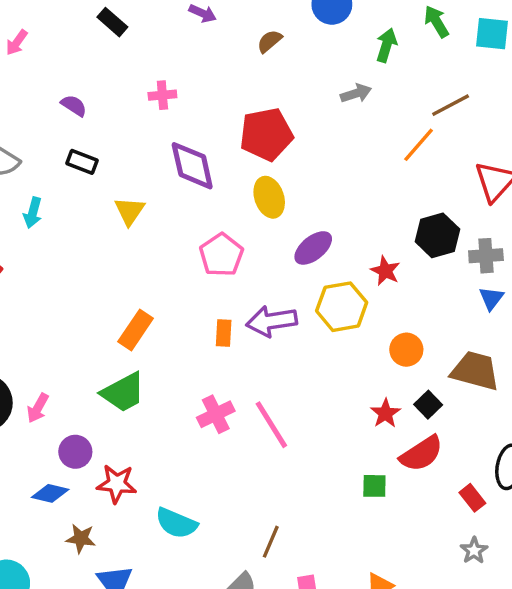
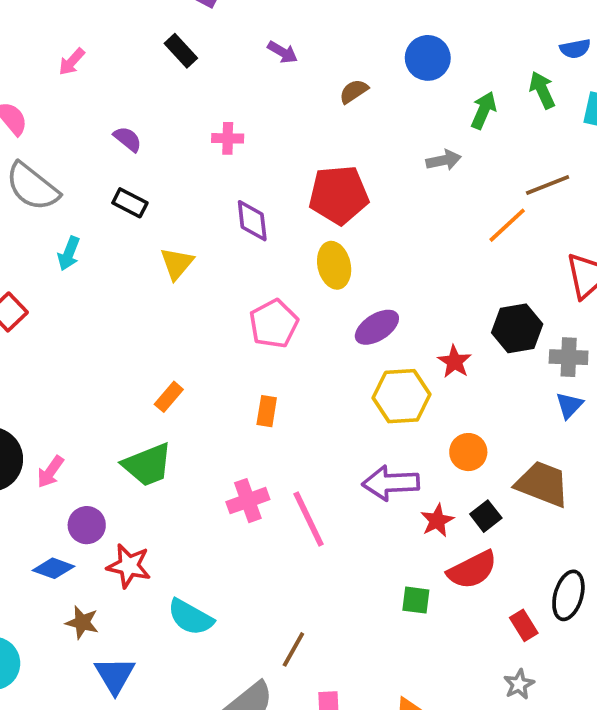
purple diamond: (192, 166) -> (252, 221), size x0.7
purple arrow: (272, 321) -> (391, 483), moved
orange rectangle: (136, 330) -> (169, 397), size x0.7

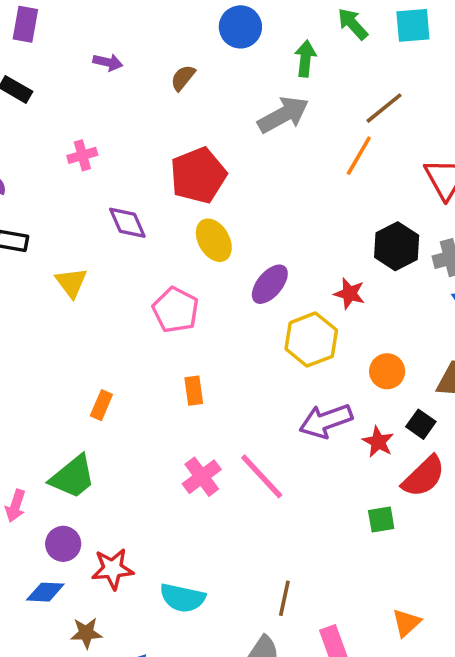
gray arrow: (444, 160) -> (283, 115), size x1.6
green trapezoid: (147, 465) -> (73, 477), moved

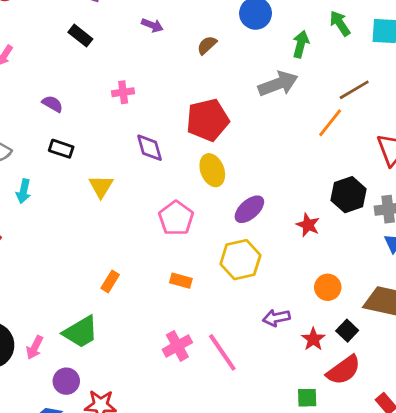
yellow hexagon: (311, 340) -> (240, 260), moved
orange rectangle: (194, 391) -> (181, 281), turned -75
purple arrow: (326, 421) -> (276, 318), size x0.7

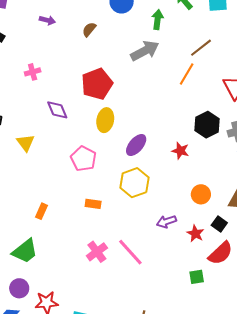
yellow ellipse: (212, 170) -> (105, 120), turned 40

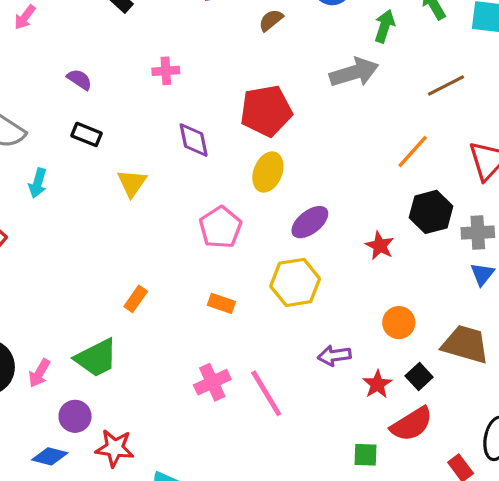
orange line: (187, 74) -> (413, 151), moved

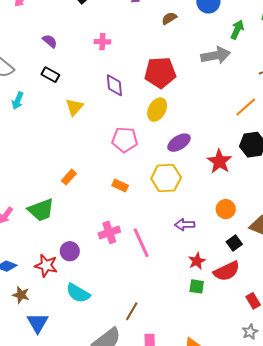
pink pentagon: (220, 227) -> (125, 140), turned 30
red star: (380, 246) -> (219, 161), size x1.4
red star: (377, 384) -> (197, 261), moved
purple circle: (75, 416) -> (70, 251), moved

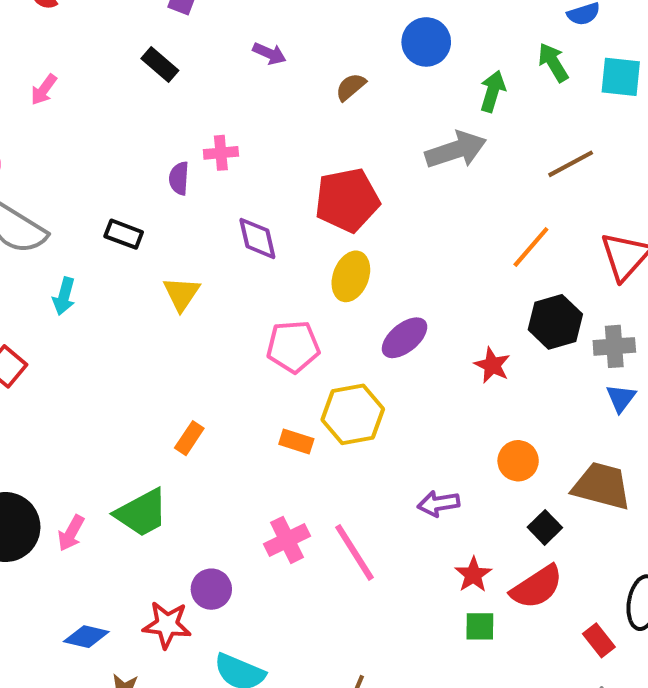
purple semicircle: (50, 41) -> (179, 178), moved, turned -119
red star: (219, 161) -> (492, 365), size x0.7
yellow hexagon: (166, 178) -> (353, 414), moved

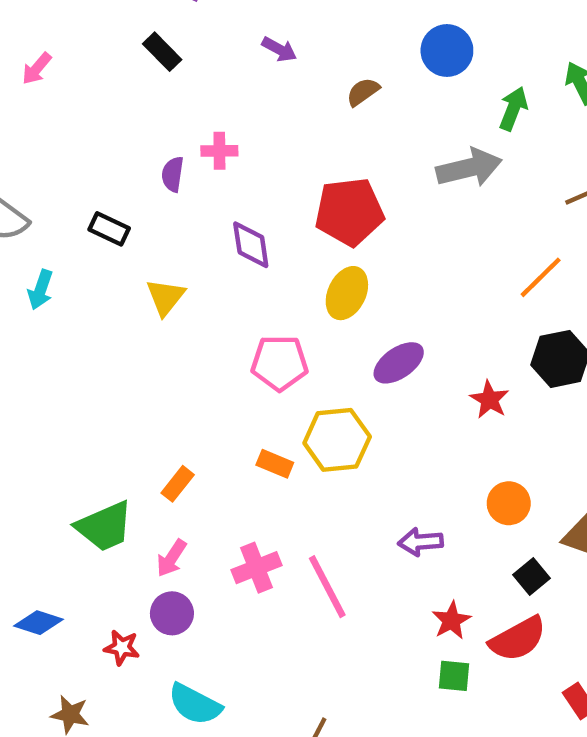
orange rectangle: (189, 438) -> (178, 484), moved
pink arrow: (71, 533) -> (171, 558), moved
red star: (167, 625) -> (122, 647), size x0.7
blue diamond: (86, 637) -> (38, 623), moved

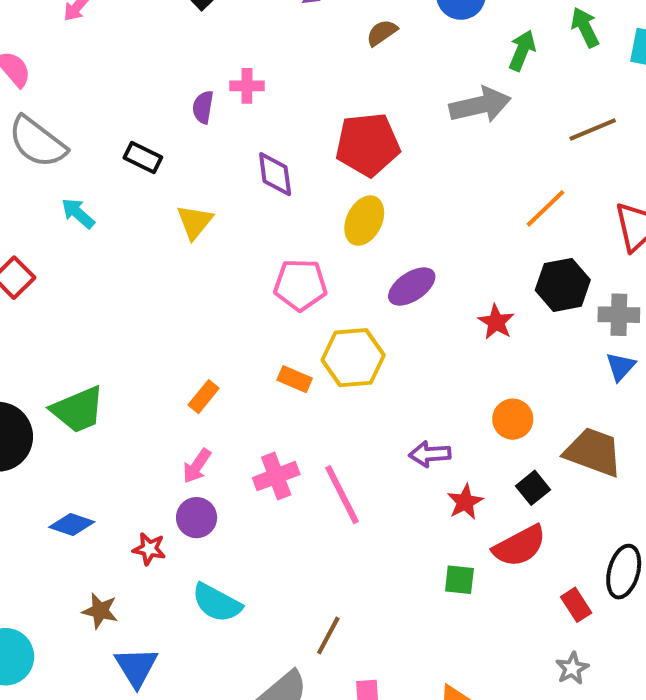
cyan arrow: (41, 290) -> (78, 213), turned 111
green trapezoid: (104, 526) -> (78, 410), moved
red star: (451, 620) -> (465, 502), moved

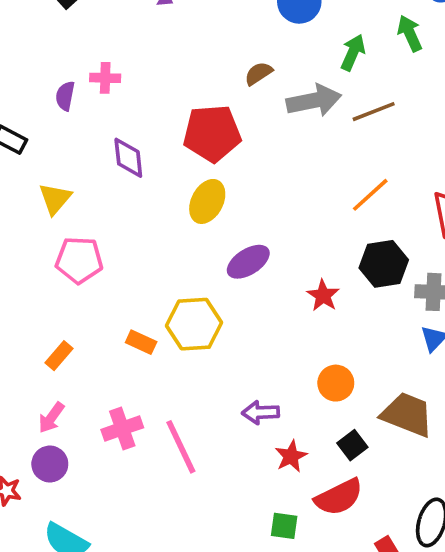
brown semicircle: (382, 33) -> (258, 73), moved
brown line: (593, 130) -> (374, 112), moved
pink pentagon: (300, 285) -> (79, 260), moved

